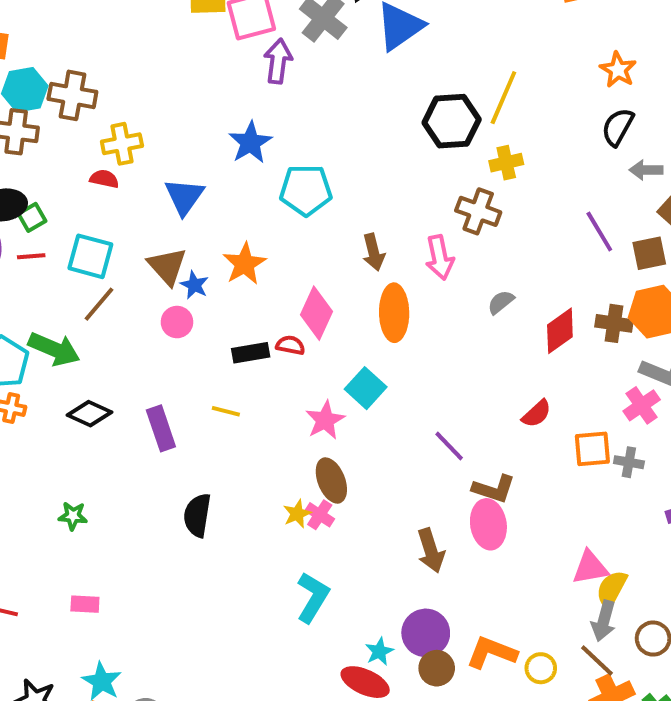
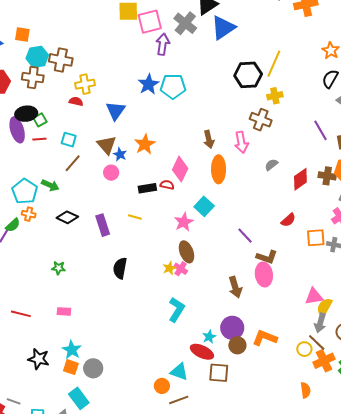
cyan pentagon: (306, 190) -> (173, 86), moved
cyan square: (90, 256) -> (69, 140), size x0.7
green arrow: (54, 349) -> (50, 185), size x0.7
yellow circle: (541, 668) -> (304, 349), moved

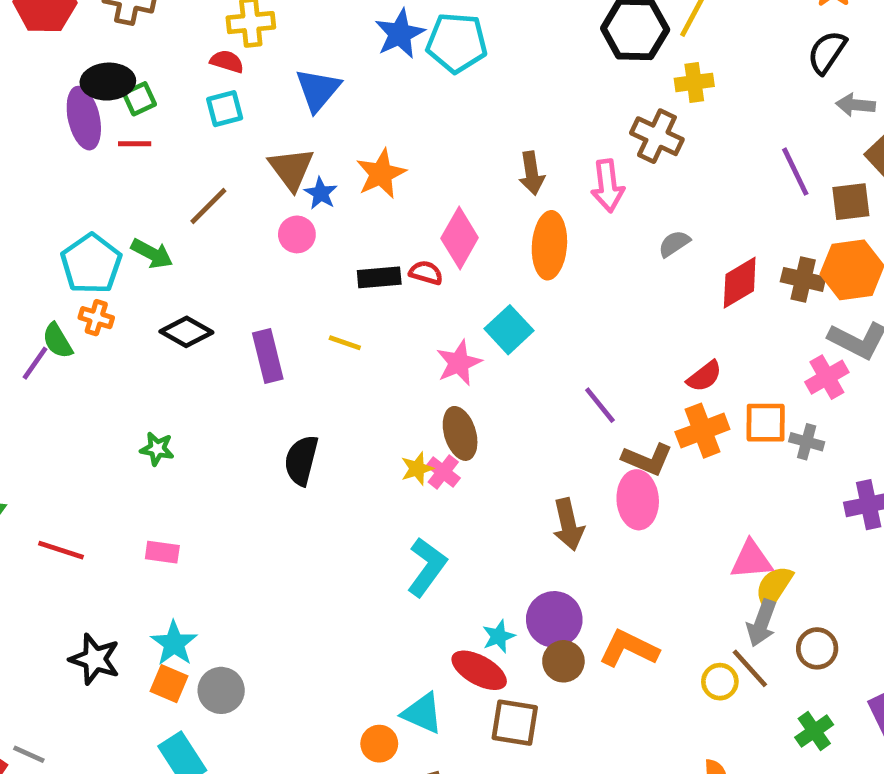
cyan square: (69, 140) -> (225, 109), moved, turned -35
green semicircle: (13, 225) -> (57, 341), turned 98
orange cross: (324, 361) -> (702, 431), moved

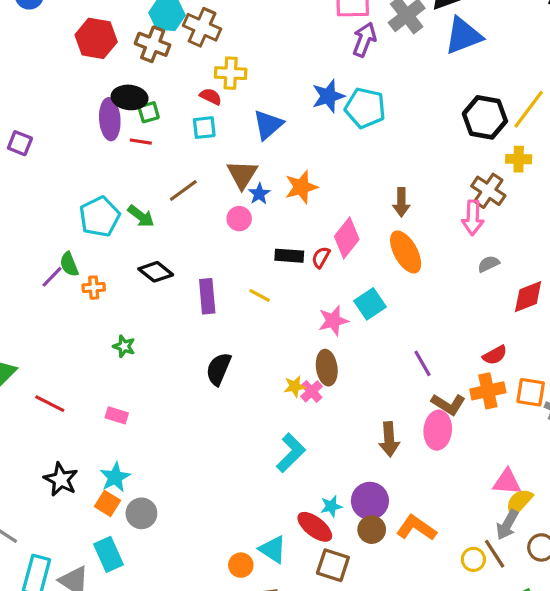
pink arrow: (608, 186) -> (473, 218), moved
orange ellipse: (549, 245) -> (406, 252), turned -42
red semicircle: (426, 273) -> (321, 257), turned -85
orange cross: (96, 318) -> (94, 288), moved, turned -30

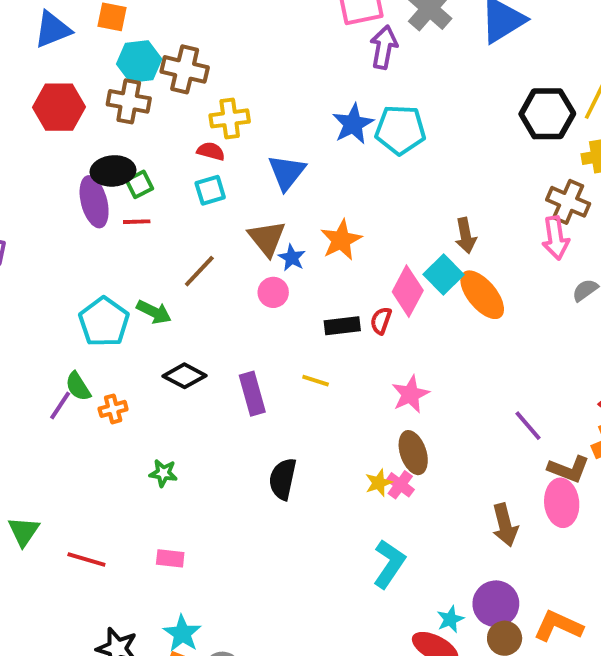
cyan square: (370, 304) -> (443, 274), moved

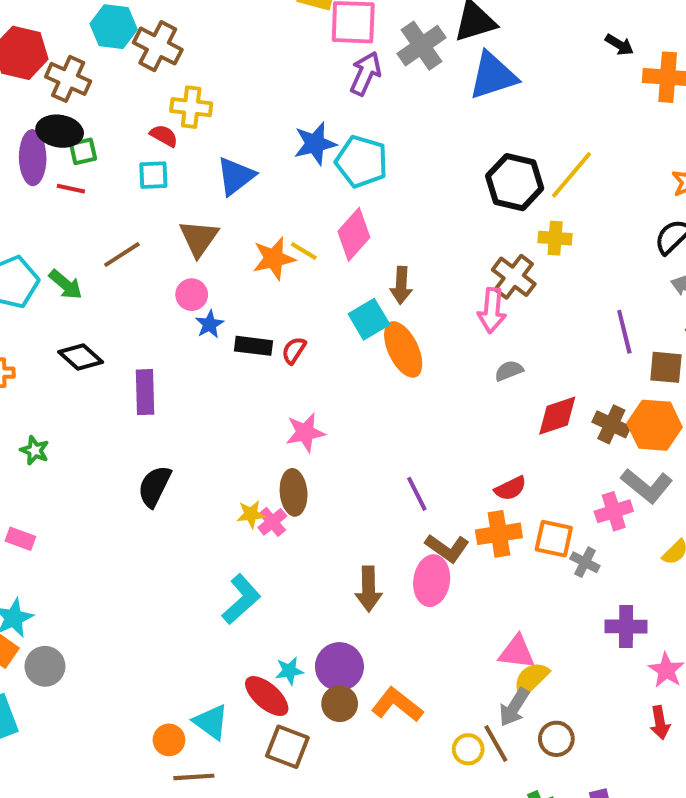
brown cross: (129, 101) -> (68, 79), moved
blue star: (292, 258) -> (210, 324), moved
pink diamond: (408, 291) -> (354, 234), moved
yellow line: (316, 381) -> (304, 251), moved

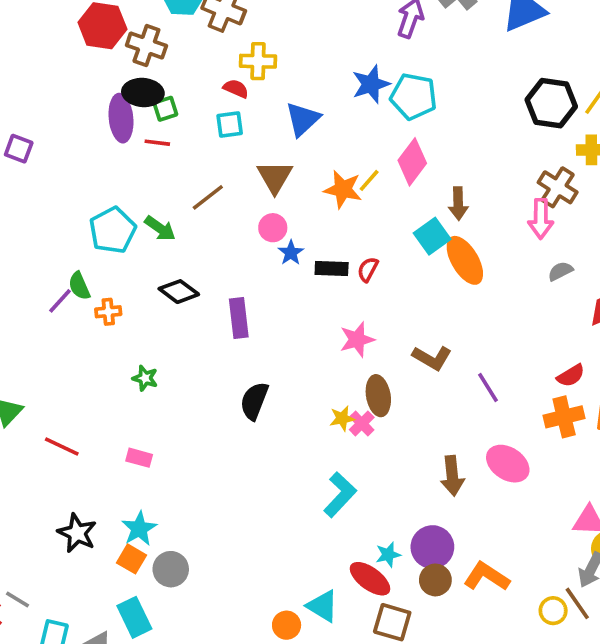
yellow line: (304, 251) -> (369, 180), turned -75
orange star: (274, 258) -> (343, 189), turned 30
pink star: (305, 432) -> (357, 340), moved
brown L-shape: (447, 548) -> (432, 358), moved
pink ellipse: (432, 581) -> (508, 464), turned -60

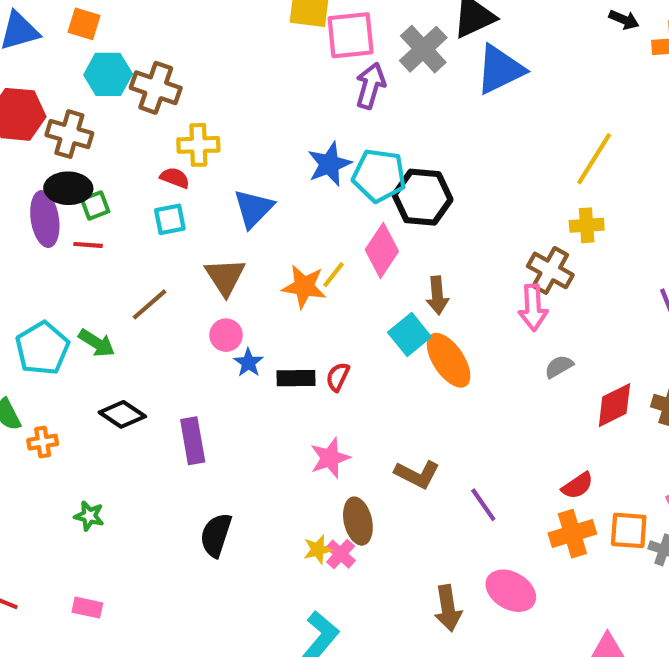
black hexagon: (551, 103) -> (423, 197), moved

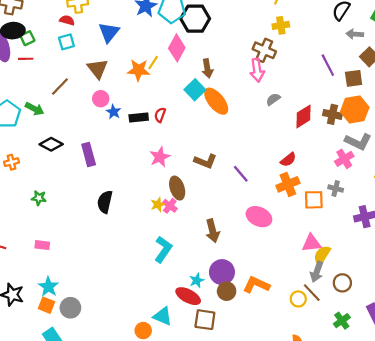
orange square: (629, 530) -> (314, 200), moved
brown arrow: (448, 608) -> (213, 231), moved

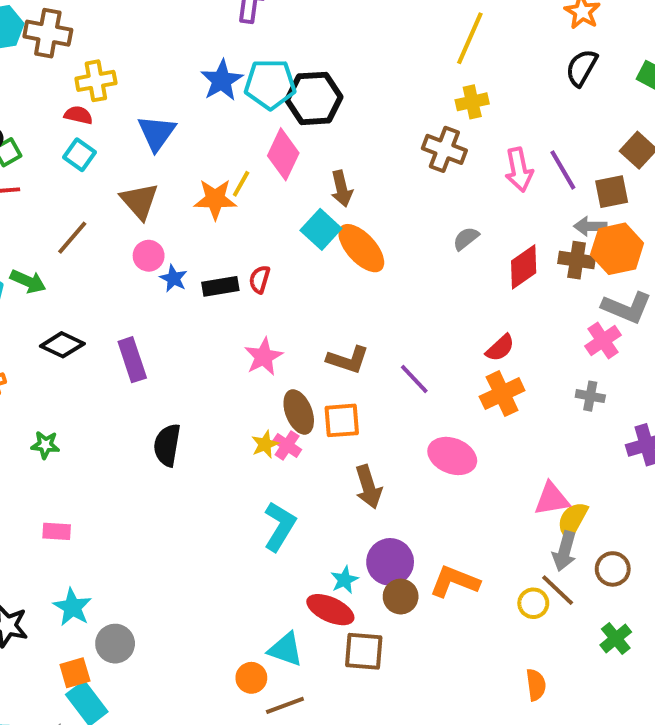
gray arrow: (355, 34) -> (590, 226), moved
cyan square: (66, 42) -> (80, 155), turned -35
pink arrow: (257, 70) -> (519, 170), moved
orange square: (314, 200) -> (342, 420), moved
orange square: (47, 305) -> (75, 673), moved, turned -35

